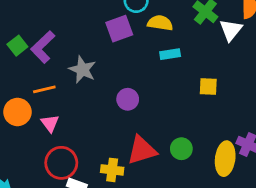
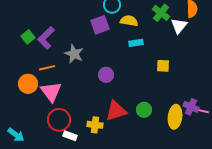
pink triangle: (50, 123) -> (51, 92), size x1.6

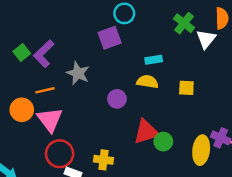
yellow semicircle: (129, 21) -> (147, 82), moved
red triangle: (116, 111) -> (146, 132), moved

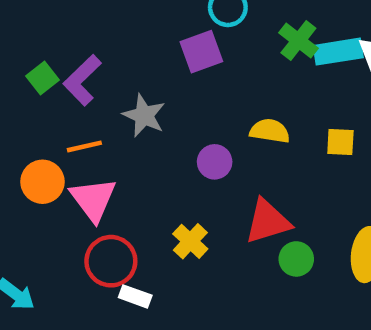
green cross: (184, 23) -> (298, 40), moved
cyan rectangle: (154, 60) -> (338, 52), moved, size x1.5
green circle: (163, 142) -> (296, 259), moved
yellow cross: (104, 160) -> (190, 241), moved, turned 36

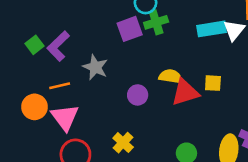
green cross: (298, 40) -> (156, 22), moved, turned 35
red triangle: (268, 221) -> (185, 92), moved

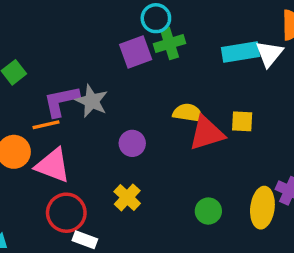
purple L-shape: (58, 46) -> (61, 101), moved, turned 32
purple circle: (138, 95) -> (132, 143), moved
pink triangle: (65, 117) -> (53, 165), turned -32

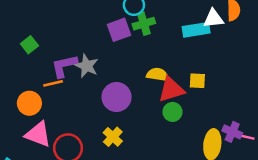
white triangle: (269, 54) -> (214, 19), moved, turned 45
purple circle: (132, 143) -> (116, 97), size x1.5
pink triangle: (53, 165) -> (38, 134), moved
green circle: (208, 211) -> (172, 112), moved

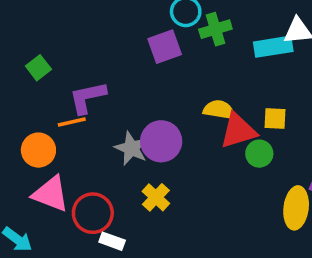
green cross: (144, 24) -> (215, 29), moved
gray star: (87, 66) -> (131, 148), moved
green circle: (172, 112) -> (259, 154), moved

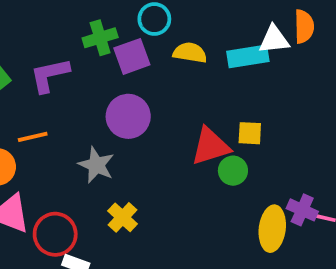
green cross: (215, 29) -> (100, 38), moved
purple L-shape: (88, 97) -> (50, 75), moved
yellow semicircle: (219, 110) -> (190, 53), moved
purple circle: (161, 141) -> (128, 116), moved

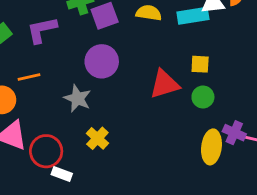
yellow square: (250, 133) -> (200, 64), moved
green circle: (233, 171) -> (203, 97), moved

